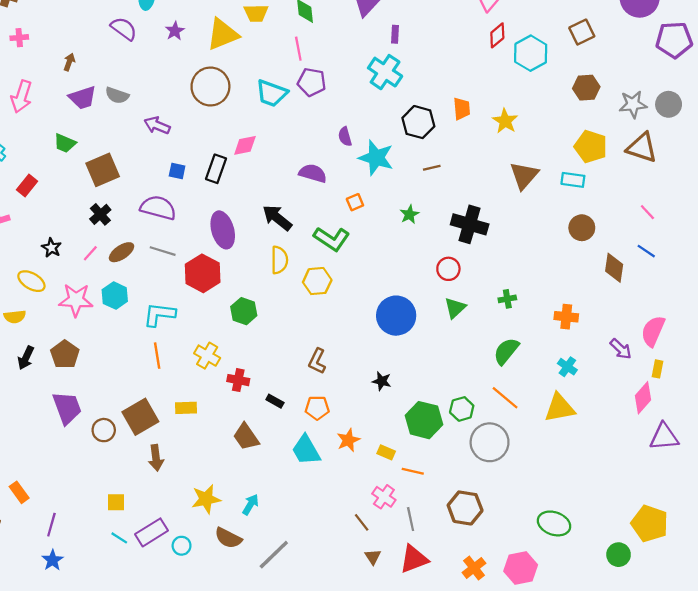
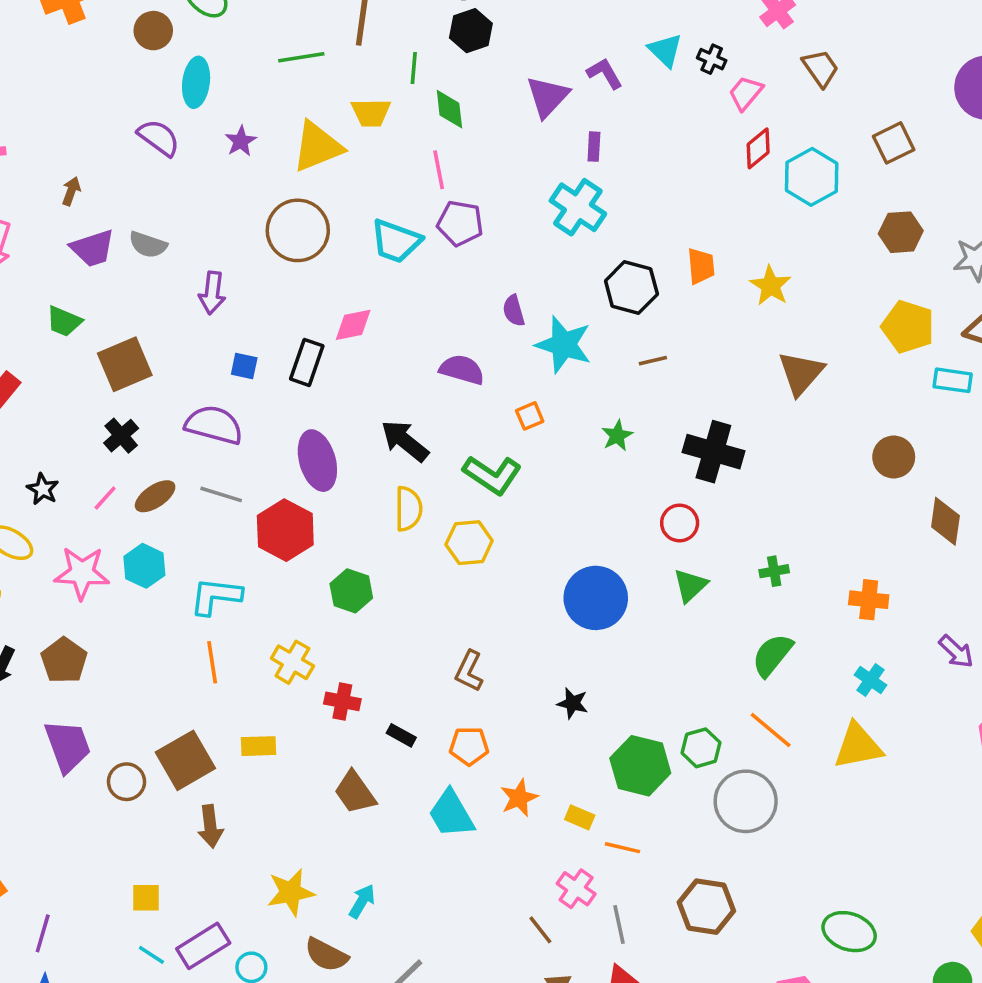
purple arrow: (157, 125) -> (212, 293), turned -105
cyan rectangle: (573, 180) -> (953, 380), moved

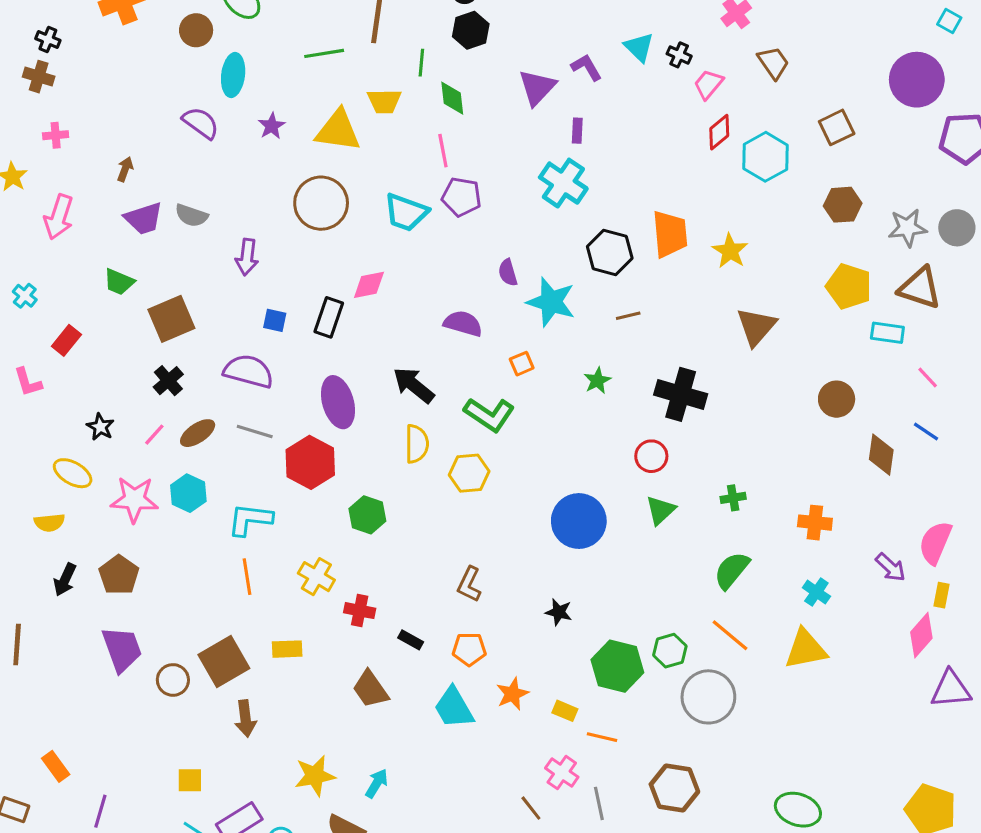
yellow triangle: (317, 147) -> (338, 131), turned 30
orange trapezoid: (701, 266) -> (670, 234), size x1.5

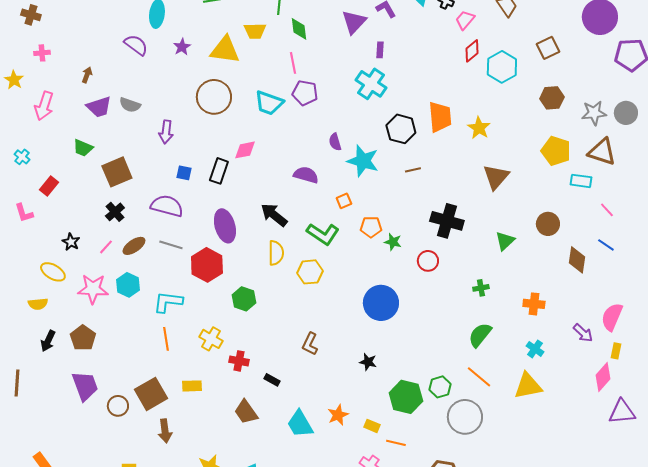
green star: (597, 381) -> (393, 242), moved, turned -30
green triangle: (661, 510) -> (505, 241), moved
orange pentagon: (469, 649) -> (371, 227), moved

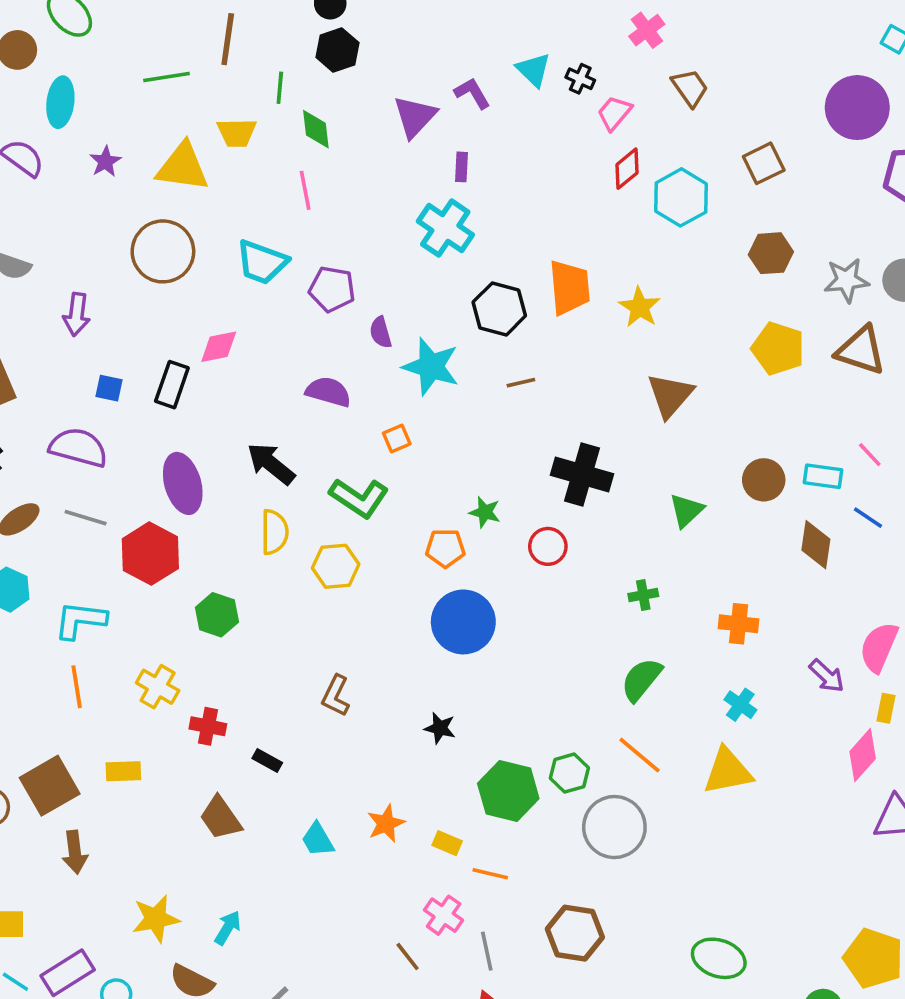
purple pentagon: (305, 93) -> (332, 289), moved
cyan rectangle: (581, 181) -> (823, 476), moved
orange pentagon: (371, 227) -> (445, 548), moved
cyan trapezoid: (300, 424) -> (318, 840), size x0.7

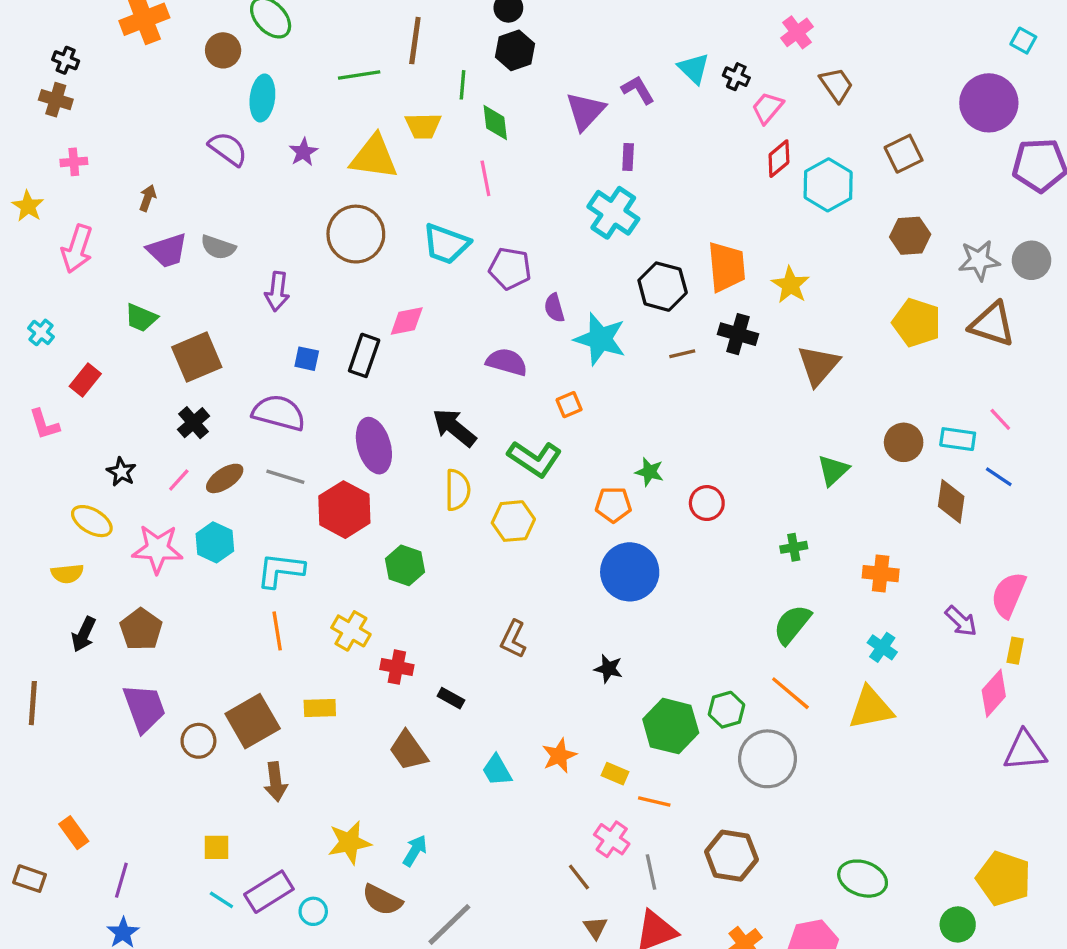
black cross: (582, 474) -> (738, 334), moved, size x0.7

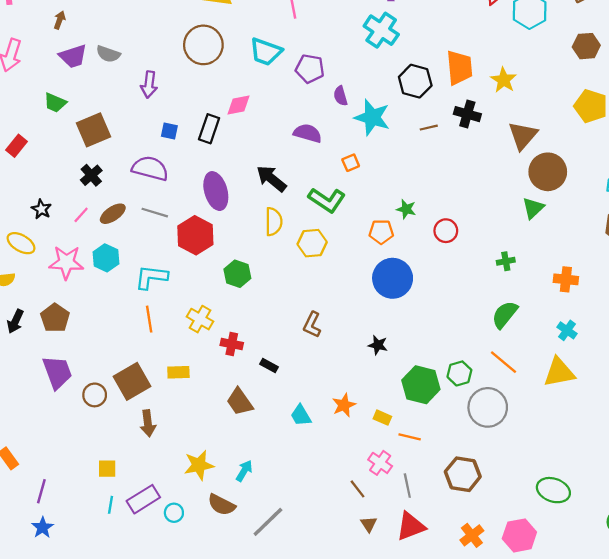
brown circle: (904, 442) -> (548, 172), moved, size x1.4
cyan line: (221, 900) -> (110, 505), turned 66

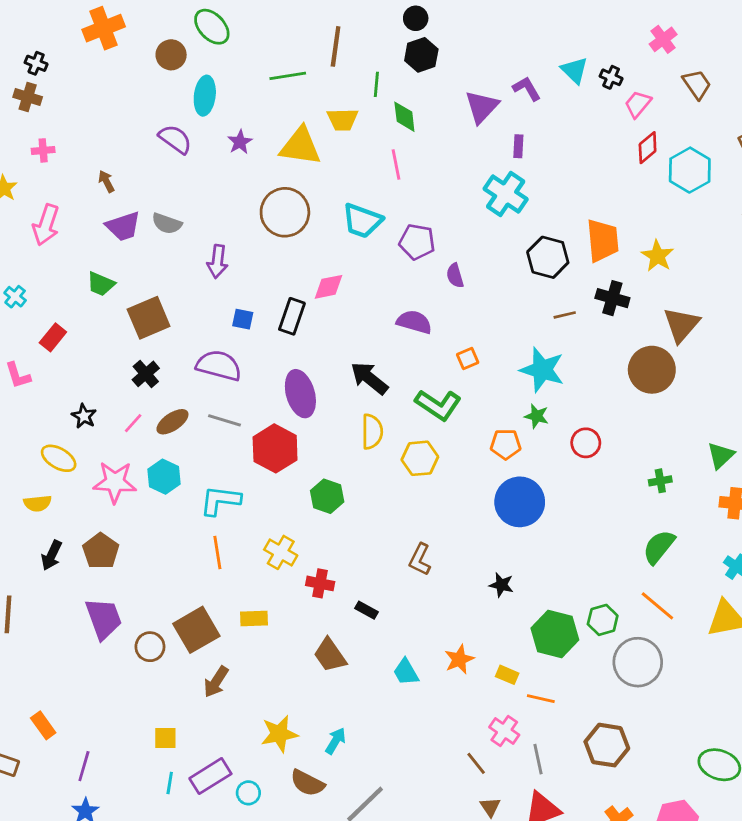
brown arrow: (60, 20) -> (106, 181), turned -48
cyan star: (372, 117) -> (542, 370), moved
brown circle: (548, 172) -> (652, 370), moved
green triangle: (533, 208) -> (721, 455), moved
brown arrow: (148, 423) -> (216, 682), turned 40

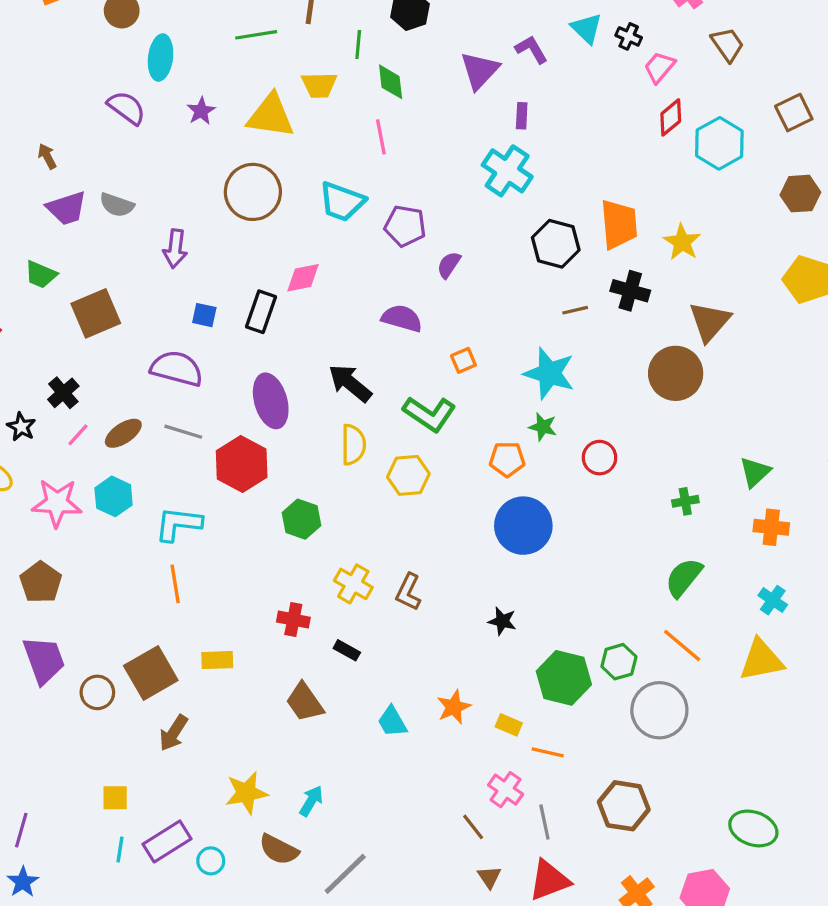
purple semicircle: (455, 276) -> (449, 265), turned 50
black cross: (146, 374) -> (63, 393), moved
yellow cross: (281, 552) -> (353, 584), moved

